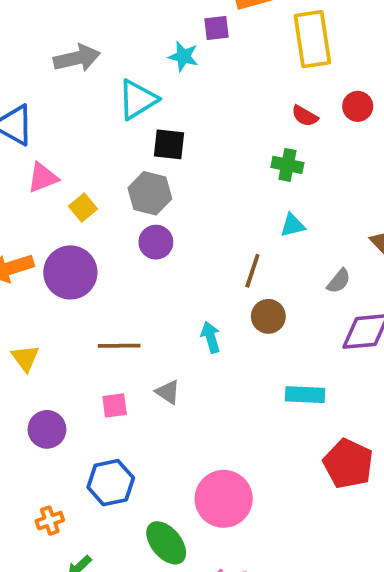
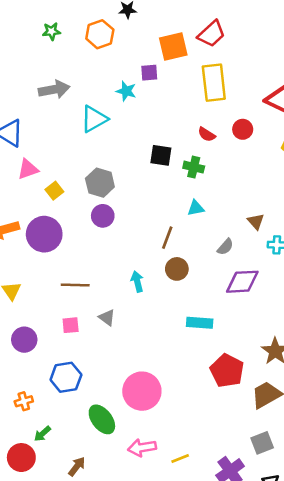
black square: (169, 144) -> (161, 155), moved

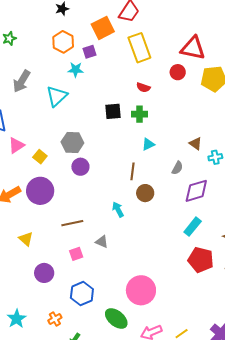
orange hexagon: (100, 34) -> (63, 42), moved
gray arrow: (54, 89) -> (22, 81), turned 145
red circle: (243, 129) -> (178, 72), moved
cyan rectangle: (200, 323) -> (193, 227), moved, turned -42

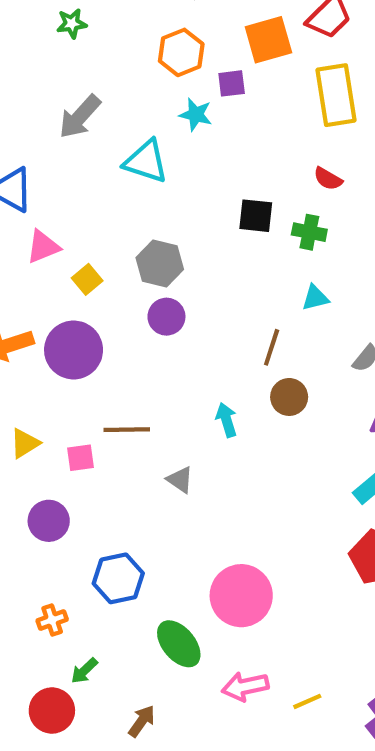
cyan triangle: (57, 96) -> (146, 161), turned 50
yellow triangle: (26, 239) -> (25, 443), turned 35
pink square: (76, 254) -> (81, 458), moved

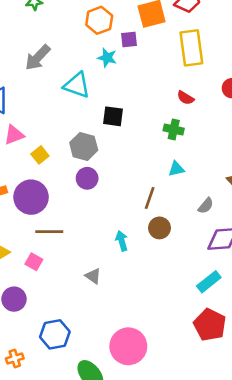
black square: (256, 216) -> (113, 116), moved
brown line: (127, 430) -> (49, 232), moved
pink square: (81, 458) -> (34, 262), turned 36

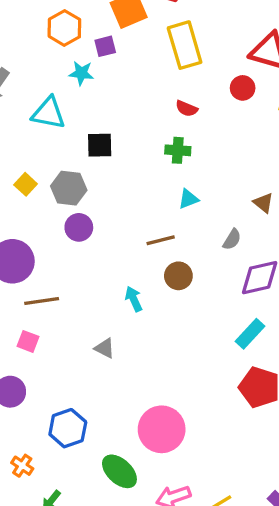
yellow square: (40, 155) -> (26, 184), moved
brown line: (150, 198) -> (161, 240), turned 65
orange cross: (15, 358) -> (22, 466), turned -30

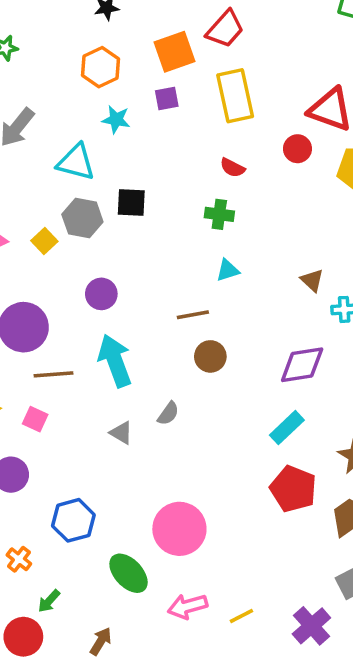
purple square: (105, 46) -> (167, 99), moved
gray hexagon: (69, 188) -> (82, 218), moved
gray semicircle: (232, 239) -> (168, 414), moved
cyan arrow: (134, 299) -> (115, 361), moved, size x1.8

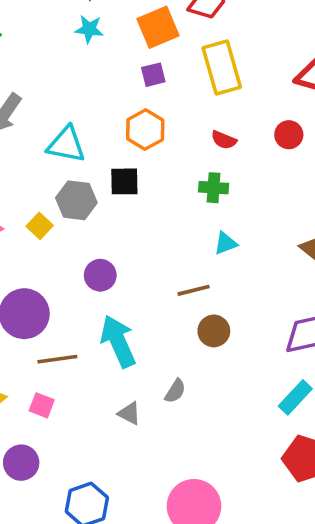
orange hexagon: (101, 67) -> (145, 130), moved
cyan star: (116, 120) -> (89, 29), moved
red circle: (297, 149) -> (289, 135), moved

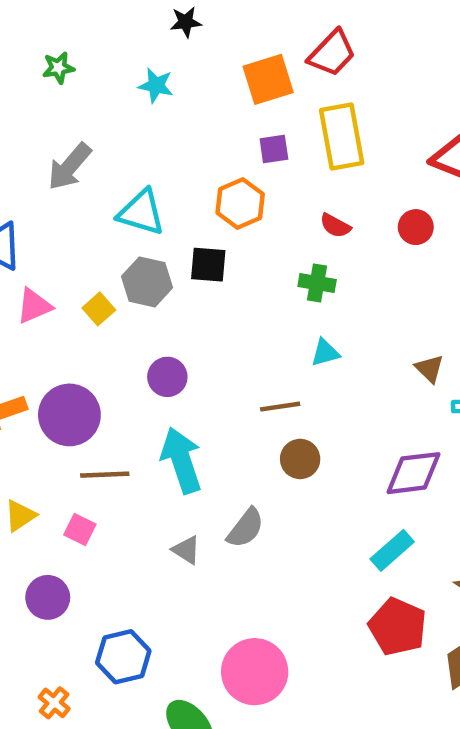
cyan star: (89, 29) -> (156, 86), moved
purple square: (153, 75) -> (274, 149), moved
gray semicircle: (175, 391) -> (246, 528), size x1.4

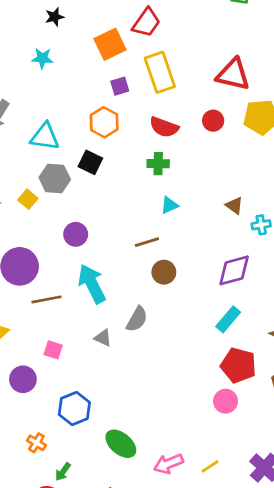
red semicircle: (335, 226) -> (164, 127), size x1.5
black square: (208, 265) -> (90, 162), turned 30
pink square: (80, 530) -> (53, 350), moved
pink circle: (255, 672) -> (226, 401), moved, size x0.6

